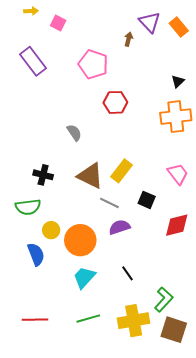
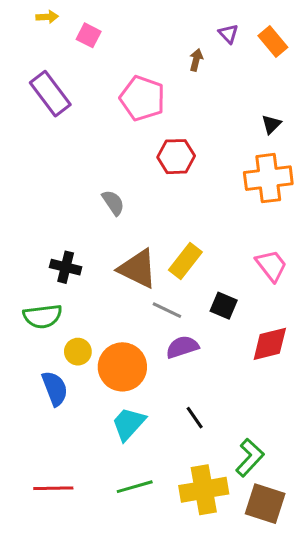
purple triangle: (150, 22) -> (228, 34), size x0.6

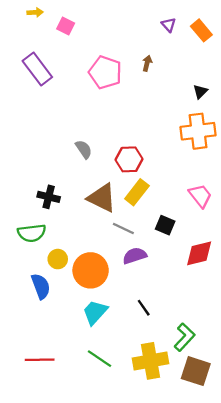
brown arrow: (196, 60) -> (147, 63), moved
red hexagon: (176, 157) -> (129, 159), moved
green line: (135, 487) -> (100, 359), turned 50

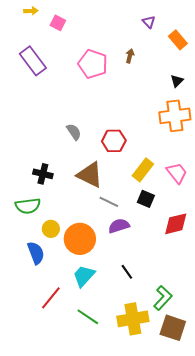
orange rectangle: (201, 30) -> (178, 40), moved
yellow rectangle: (137, 192) -> (143, 170), moved
red line: (40, 360) -> (51, 298), moved, turned -50

